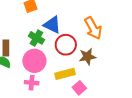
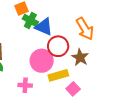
green cross: (36, 38) -> (30, 20), moved
brown star: (87, 57) -> (80, 57), turned -30
pink circle: (34, 61) -> (42, 61), moved

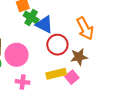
brown star: (80, 57) -> (79, 57), turned 30
pink circle: (42, 61) -> (17, 55), moved
pink square: (73, 89) -> (72, 77), moved

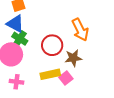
green cross: (31, 17) -> (20, 39), moved
blue triangle: (44, 24) -> (15, 24), moved

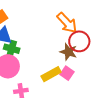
red circle: (52, 45) -> (79, 41), moved
brown star: (73, 58) -> (68, 52), turned -30

